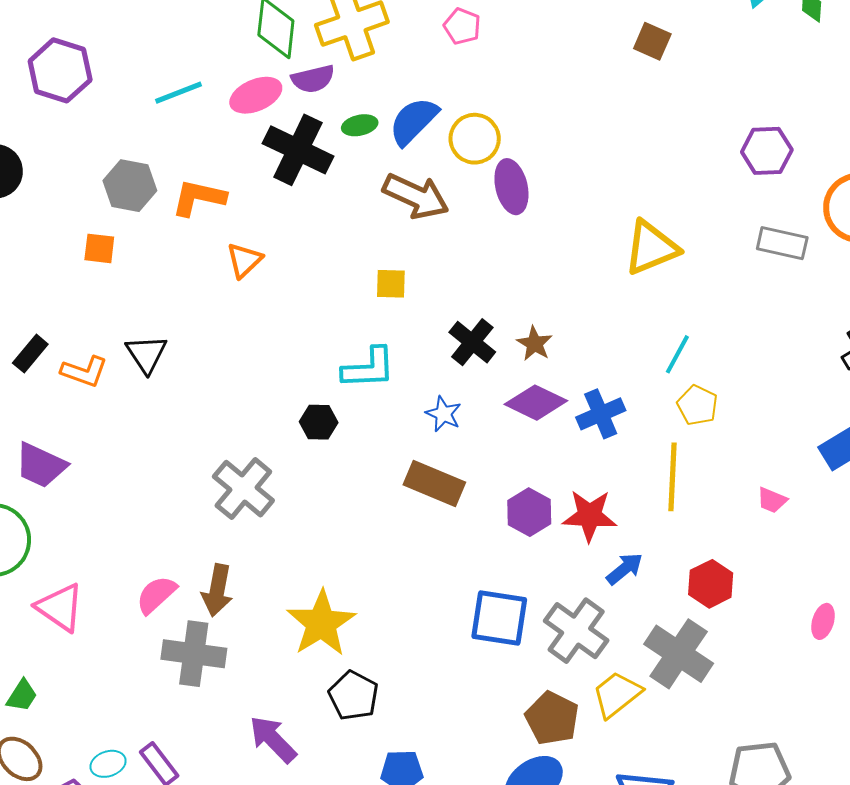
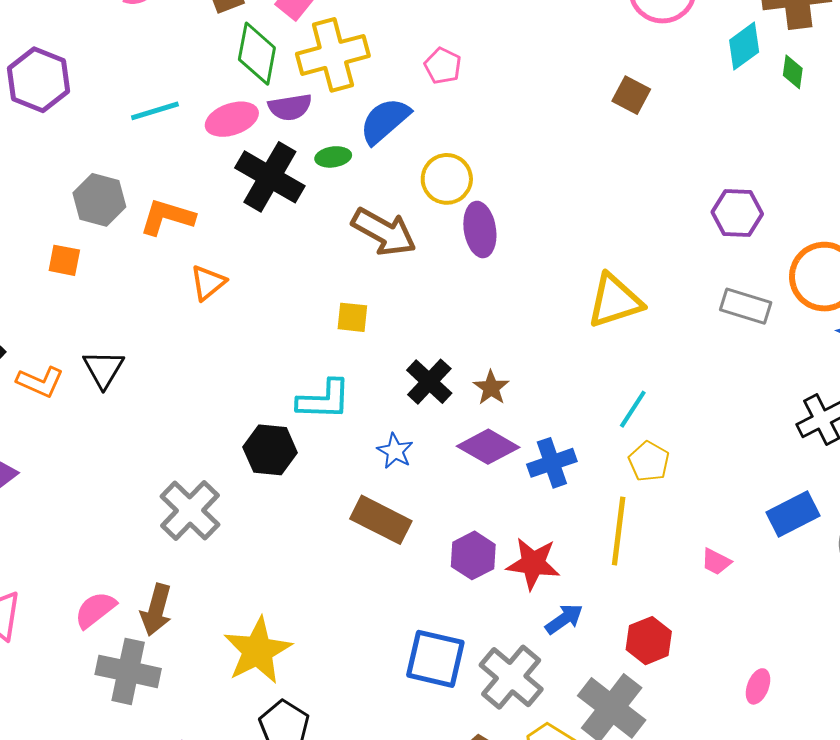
blue semicircle: (414, 121) -> (385, 121), moved
black hexagon: (319, 422) -> (270, 450), size x1.4

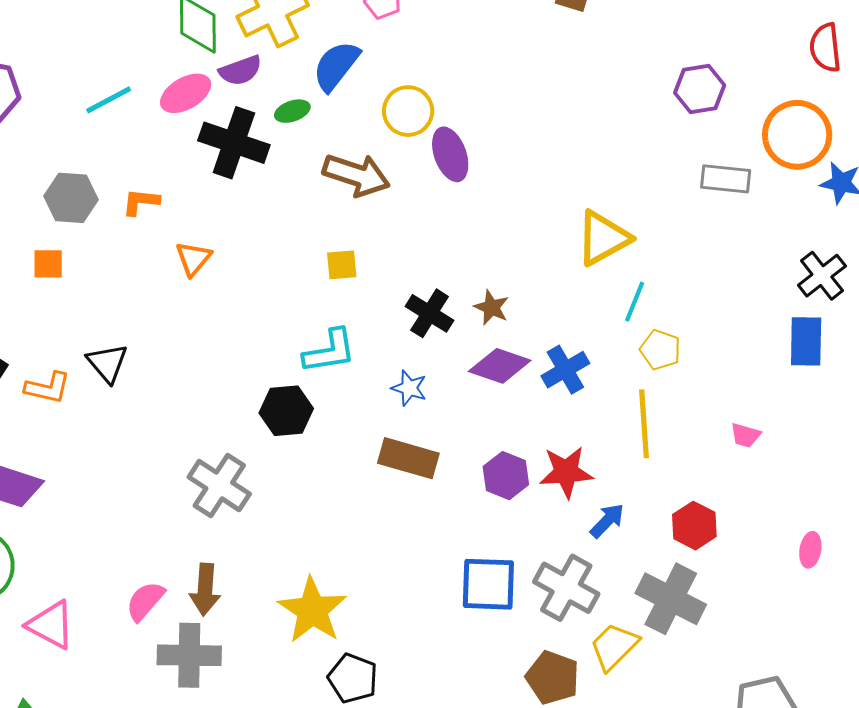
orange L-shape: (167, 217) -> (141, 202), size x0.7
yellow triangle: (615, 301) -> (603, 238), moved
blue rectangle: (793, 514) -> (806, 341), moved, turned -51

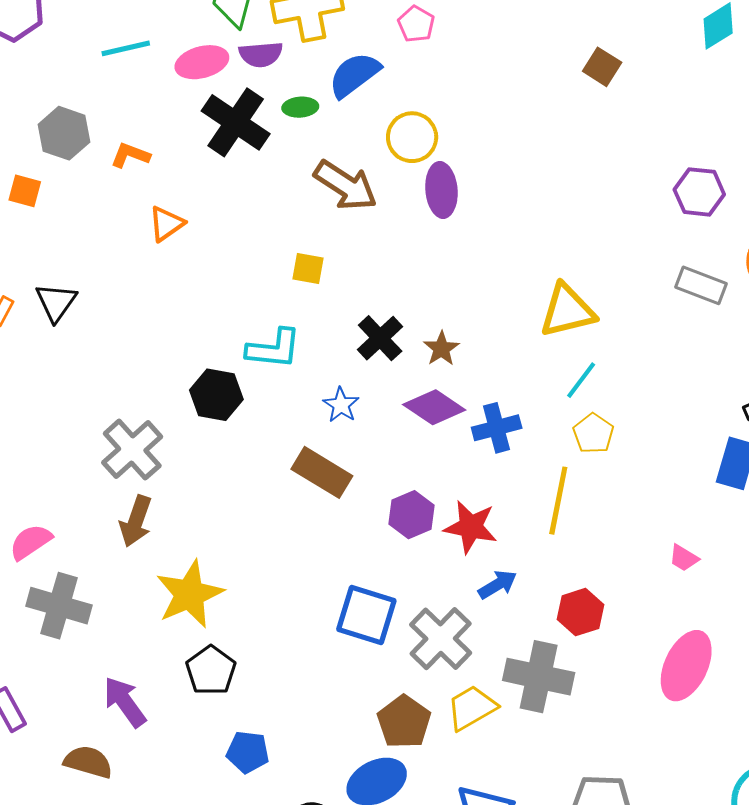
pink trapezoid: (746, 435) -> (684, 558), moved
pink ellipse: (810, 550) -> (686, 666), size x2.0
brown arrow: (205, 590) -> (136, 521), moved
gray cross: (671, 599) -> (539, 677), turned -30

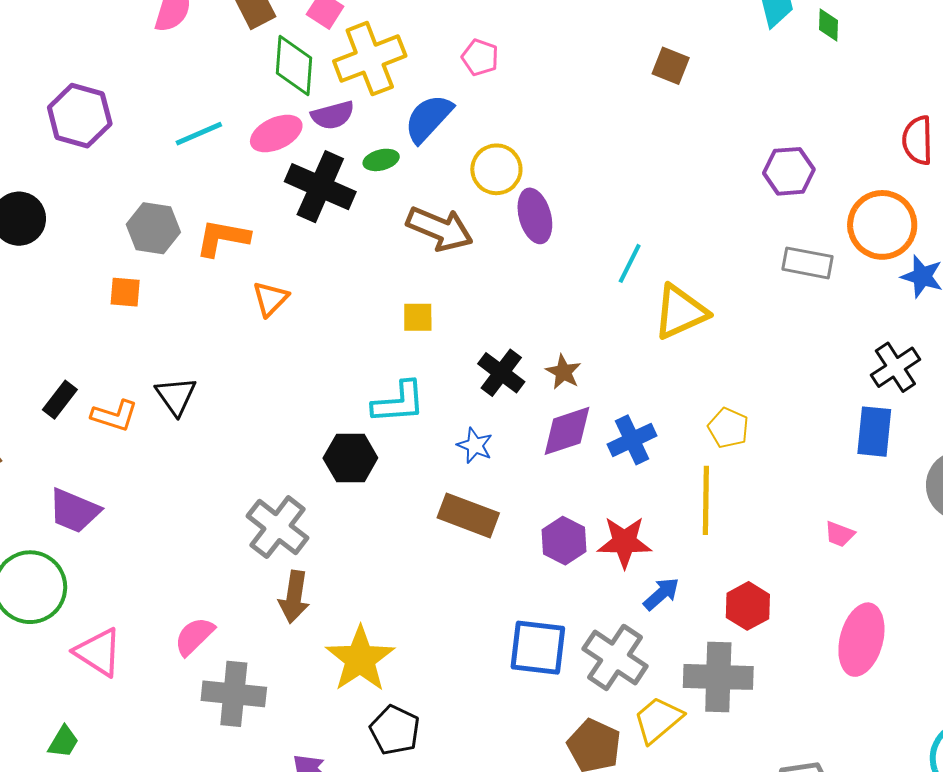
orange L-shape: (130, 155) -> (223, 238), size x1.4
cyan line: (581, 380) -> (630, 263), moved
purple diamond: (434, 407) -> (567, 431), turned -42

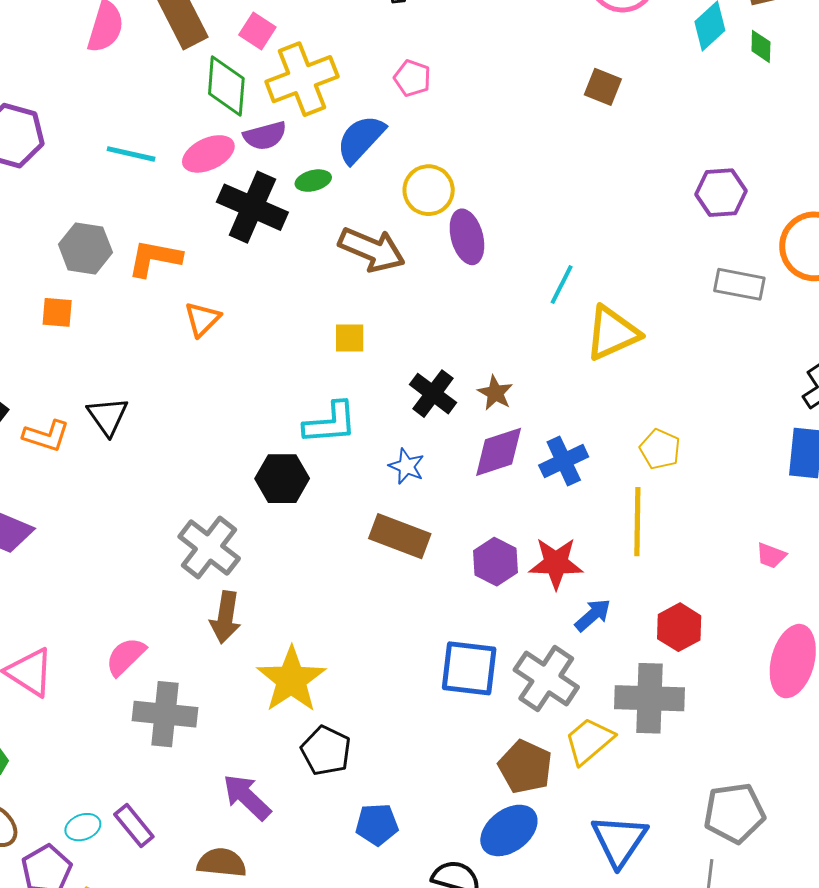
cyan line: (199, 134) -> (131, 154), turned 36

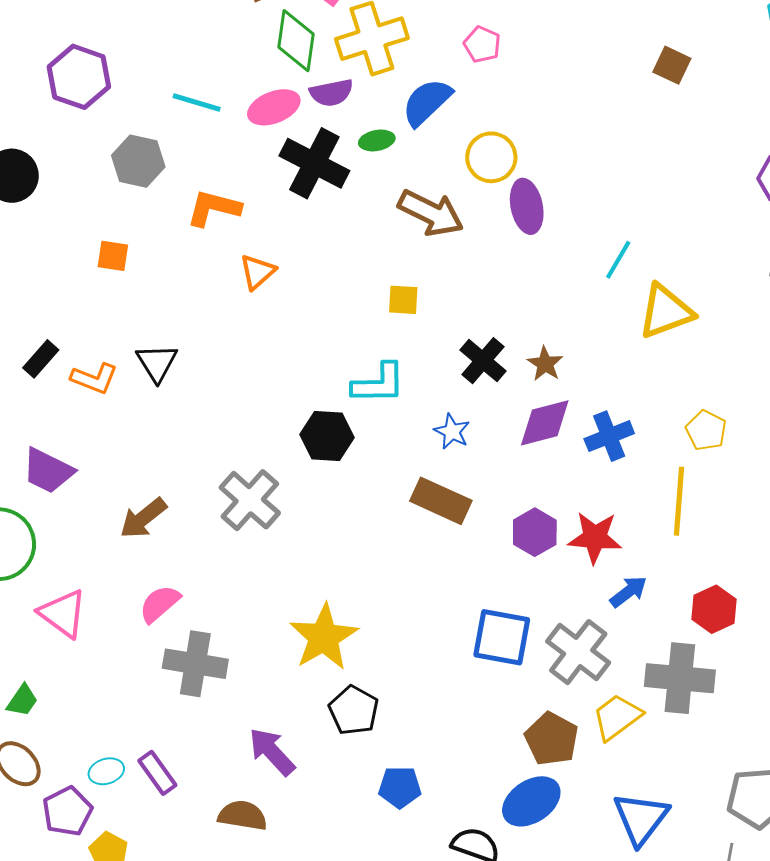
gray hexagon: (85, 248) -> (138, 161), moved
brown arrow: (225, 617) -> (143, 518), moved, turned 39

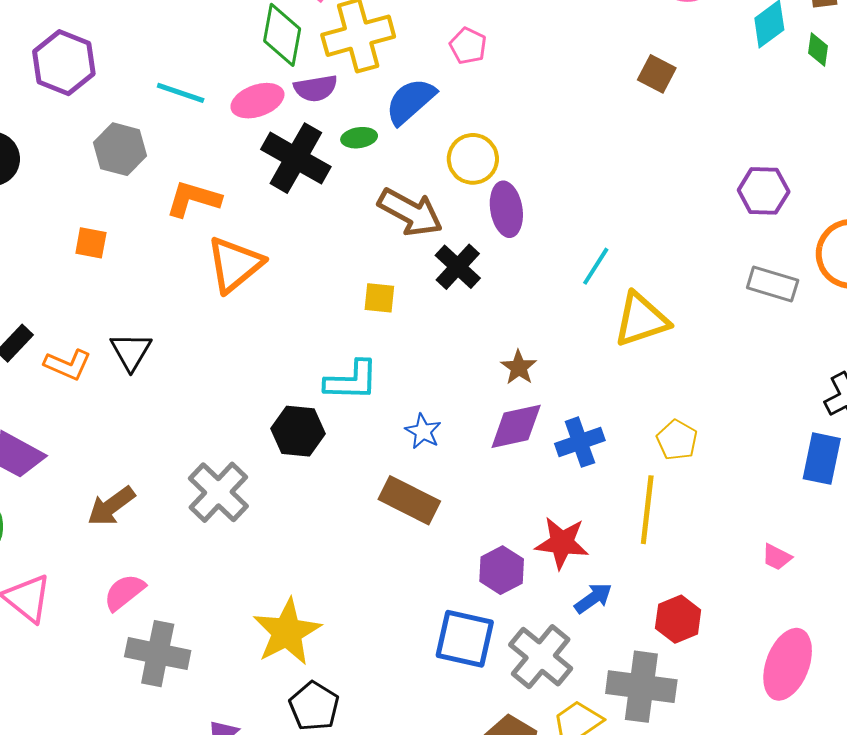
orange triangle: (257, 272) -> (235, 264), size x1.6
black cross: (483, 361) -> (458, 267), moved
purple hexagon: (535, 532) -> (502, 570), moved

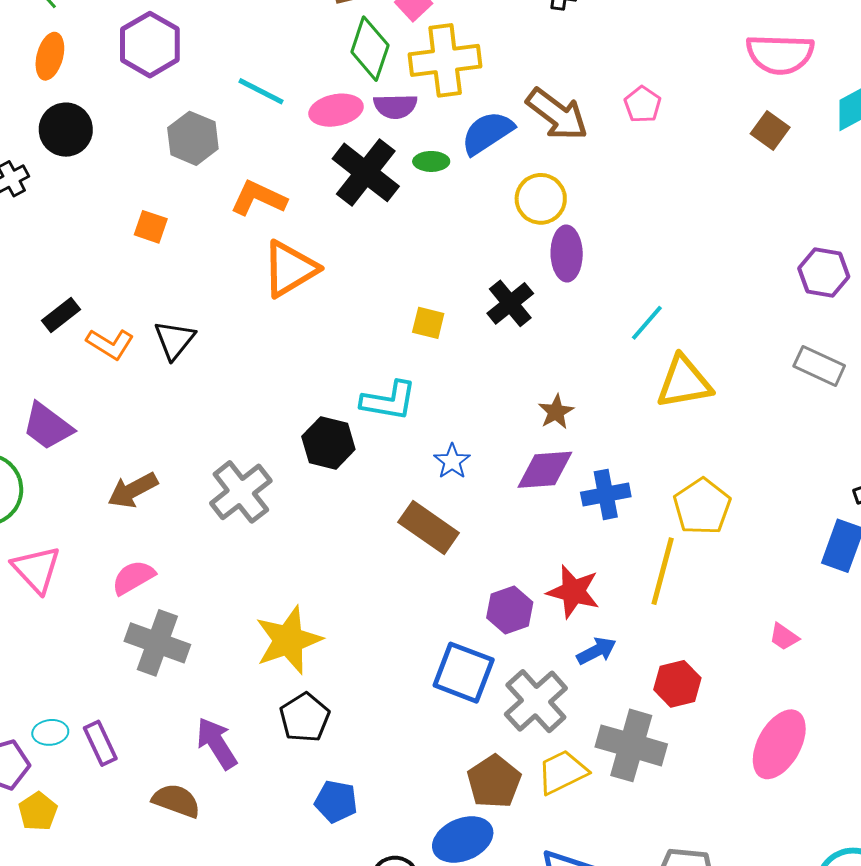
pink pentagon: (468, 46) -> (643, 104), moved
brown square: (657, 74) -> (770, 131), moved
brown arrow: (410, 212) -> (557, 114), moved
yellow pentagon: (677, 440) -> (702, 507), size x1.4

